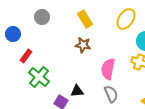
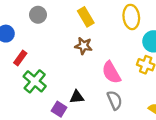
yellow ellipse: (126, 19) -> (131, 17), turned -40
pink semicircle: (108, 69) -> (111, 72), turned -40

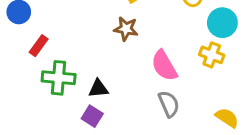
green cross: (35, 81) -> (59, 78), turned -35
black triangle: (77, 97) -> (98, 89), moved

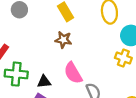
pink semicircle: (164, 66) -> (73, 73), moved

